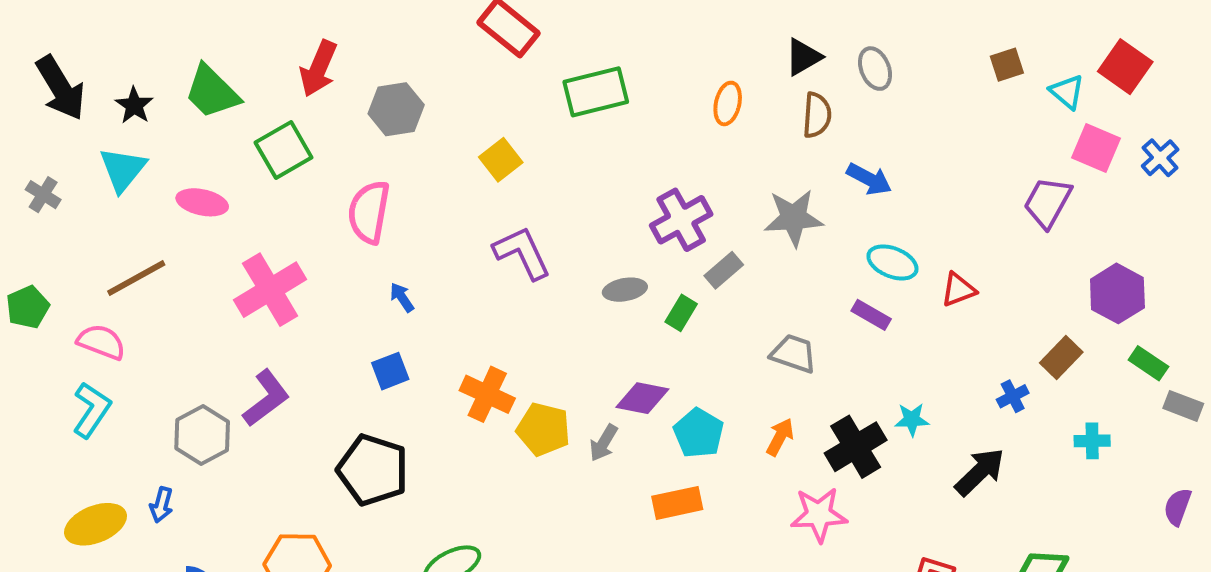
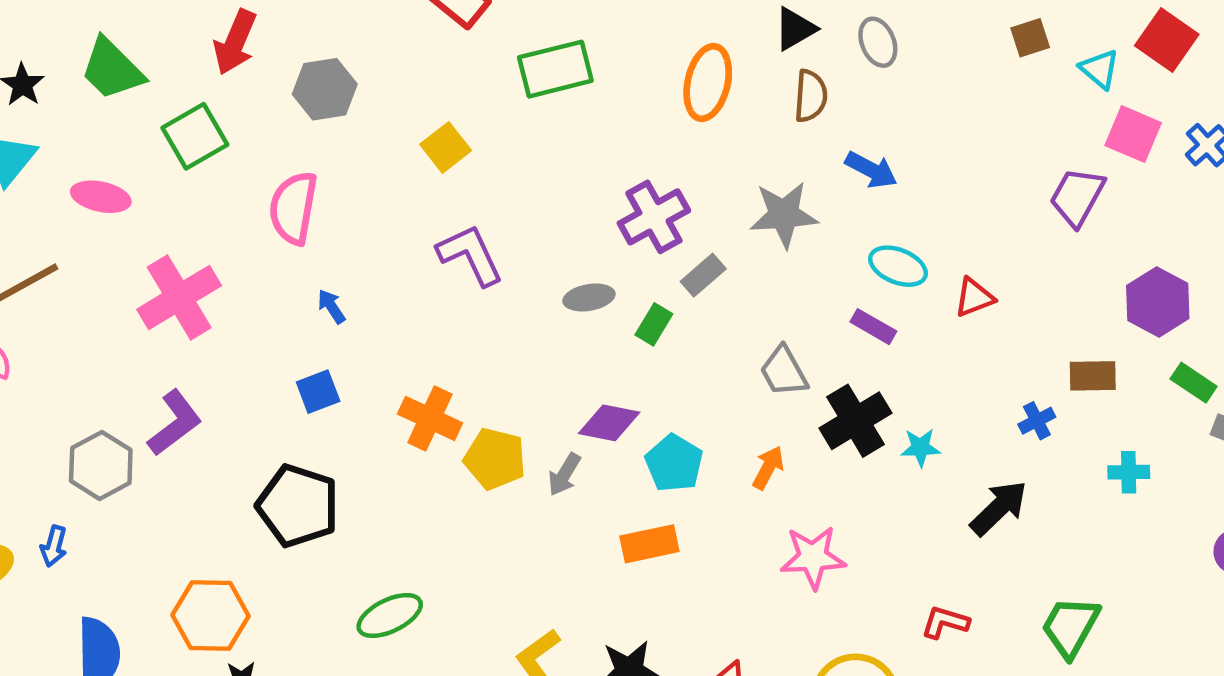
orange ellipse: (728, 103) -> (708, 83), size x1.5
gray trapezoid: (794, 354) -> (784, 371), turned -138
brown rectangle: (1061, 357) -> (1093, 376), turned 45
black cross: (856, 447) -> (855, 421), moved

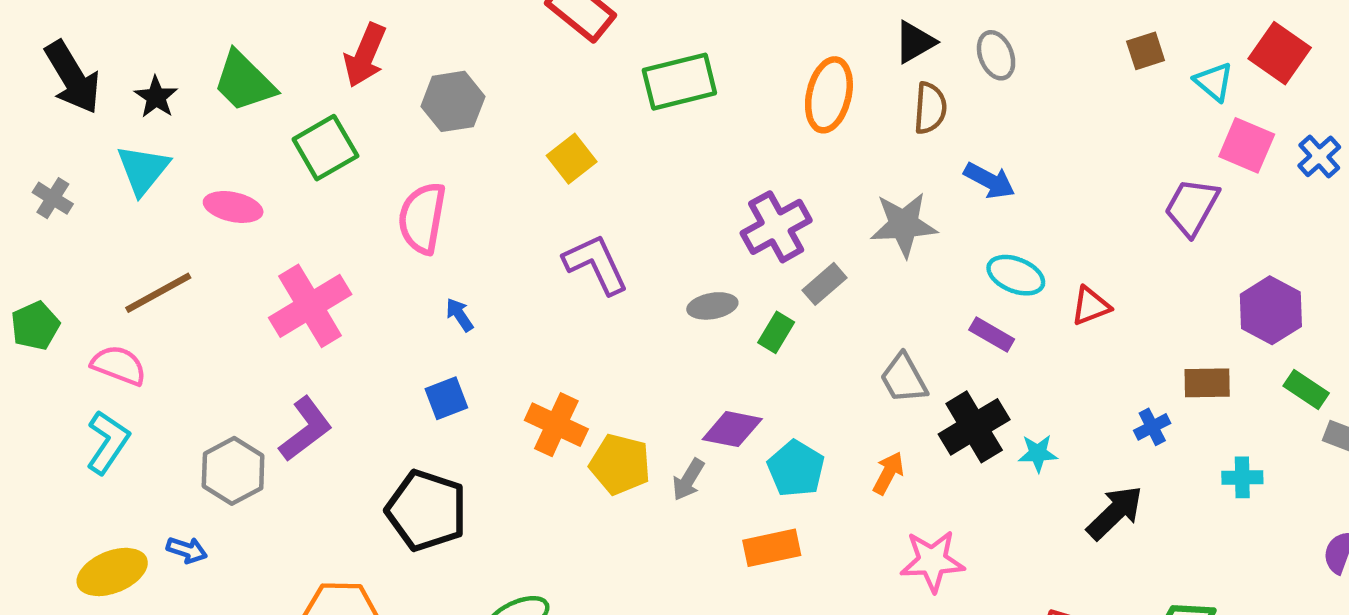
blue arrow: (54, 546) -> (187, 550), turned -87

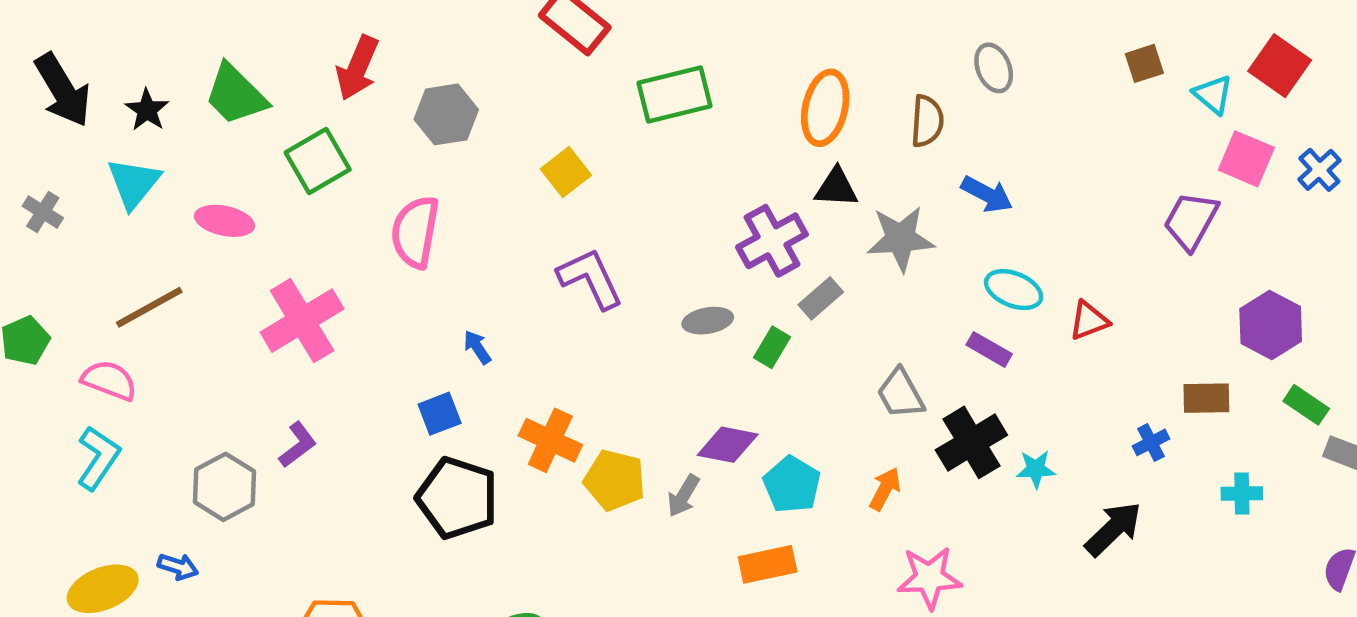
black triangle: (915, 42) -> (836, 188), moved, turned 33
blue arrow: (460, 315) -> (477, 347), moved
purple L-shape: (306, 429) -> (298, 445), size x0.7
black pentagon: (427, 510) -> (457, 498), moved

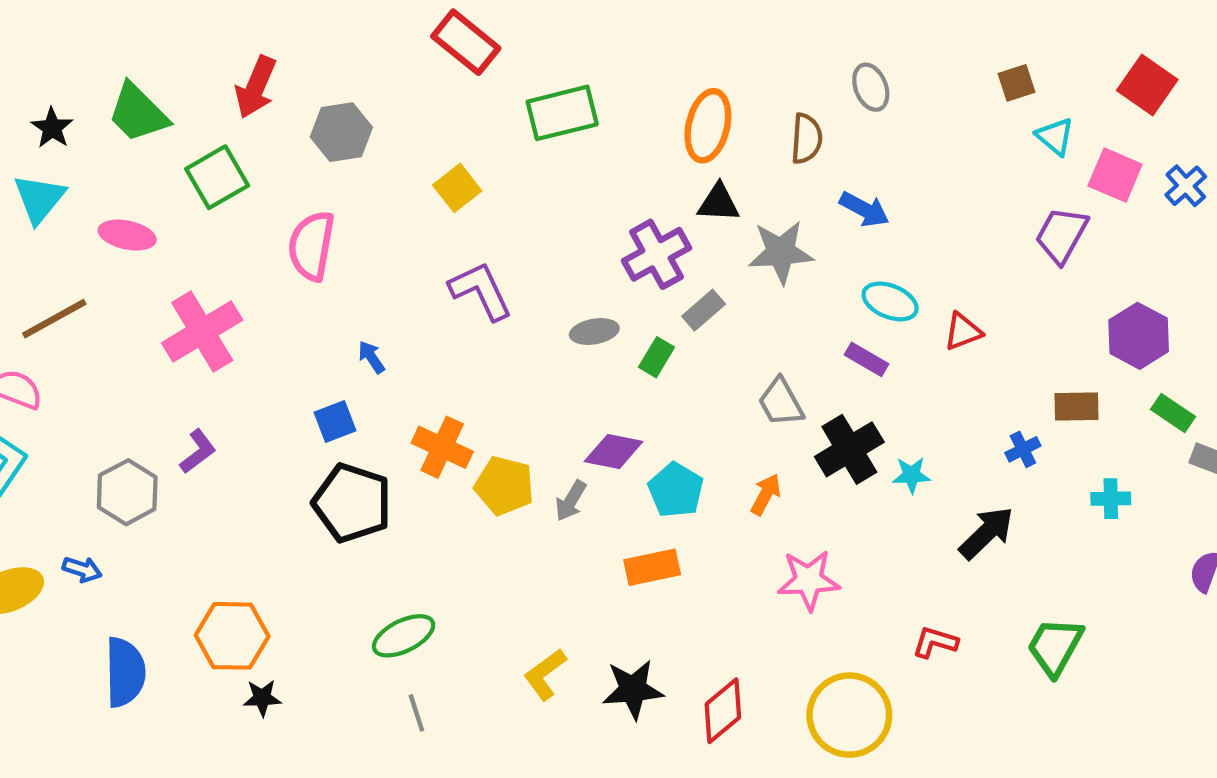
cyan triangle: (1213, 95) -> (1055, 136), moved

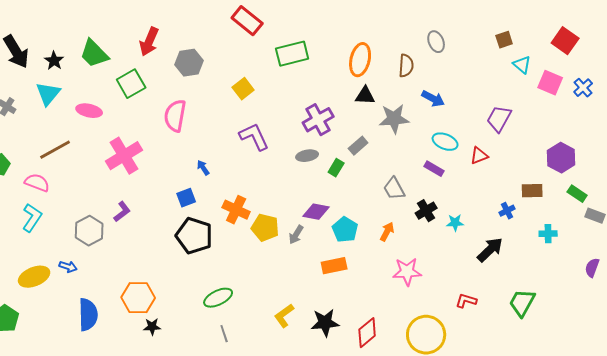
purple trapezoid: (1061, 235) -> (499, 119), moved
purple cross: (656, 254) -> (318, 120), moved
black cross: (849, 449) -> (426, 211), size x0.7

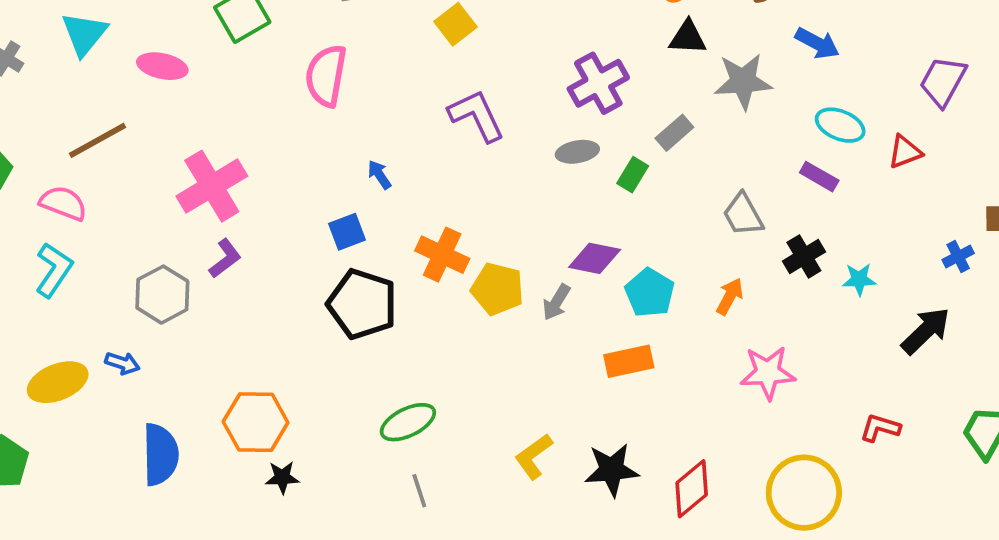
pink cross: (124, 156) -> (212, 186), moved

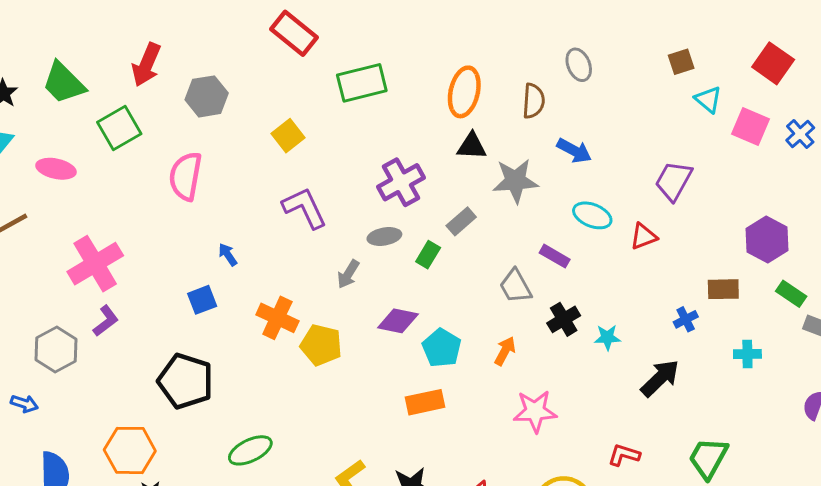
purple rectangle: (819, 177) -> (555, 256), moved
gray arrow: (556, 302) -> (348, 274), moved
black pentagon: (362, 304) -> (186, 381), moved

